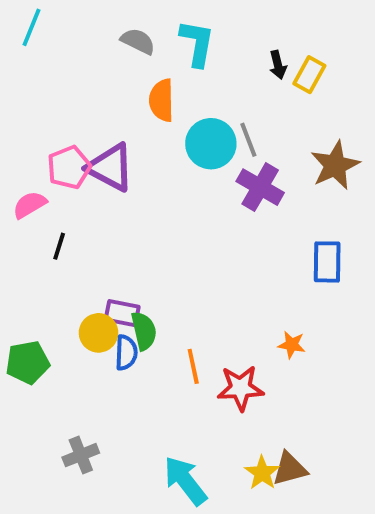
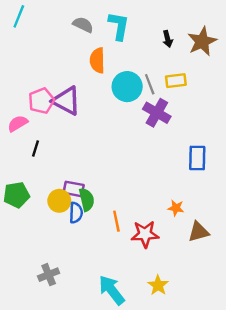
yellow rectangle: (309, 75) -> (176, 81), moved, turned 54
brown star: (335, 165) -> (202, 41), moved
green pentagon: (28, 362) -> (16, 195), moved
brown triangle: (290, 469) -> (199, 232), moved

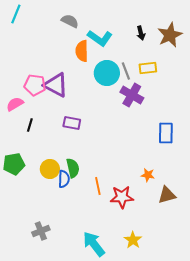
cyan L-shape: (119, 26) -> (100, 38), moved, turned 115
pink pentagon: (41, 101) -> (35, 85), turned 30
purple rectangle: (74, 189) -> (72, 123), moved

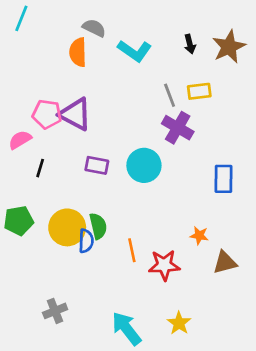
orange semicircle: (82, 51) -> (78, 52), moved
cyan circle: (107, 73) -> (144, 165), moved
yellow circle: (50, 169) -> (67, 227), size x1.4

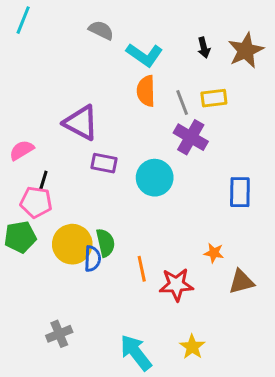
orange semicircle: (78, 52) -> (146, 91), moved
pink pentagon: (47, 114) -> (36, 202), moved
purple rectangle: (97, 165) -> (104, 163), moved

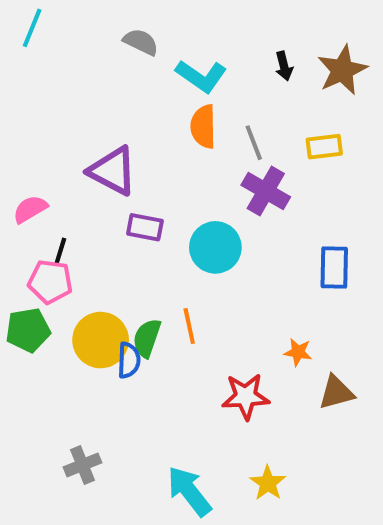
yellow rectangle: (214, 98) -> (324, 147), moved
green semicircle: (105, 243) -> (147, 338), turned -148
orange line: (142, 269) -> (189, 326), moved

